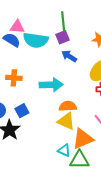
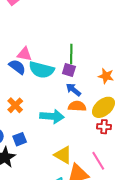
purple square: (63, 37) -> (69, 70), turned 32
orange cross: (14, 78) -> (15, 105), turned 35
orange semicircle: (68, 106) -> (77, 106), moved

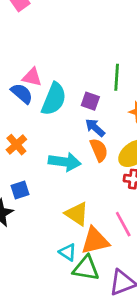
green line: (71, 54) -> (117, 77), moved
cyan semicircle: (41, 70) -> (54, 99), turned -85
orange semicircle: (77, 106) -> (99, 150), turned 60

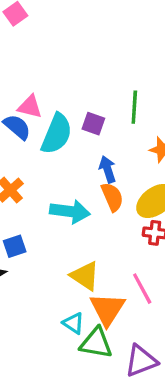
purple square: (90, 101) -> (93, 124), moved
blue arrow: (95, 128) -> (108, 169), turned 30
orange triangle: (95, 241) -> (107, 309), turned -44

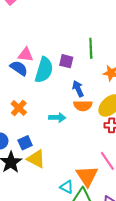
orange semicircle: (112, 197) -> (83, 106), turned 120
cyan arrow: (70, 211) -> (57, 118), size x0.7
yellow triangle: (85, 276) -> (36, 159), moved

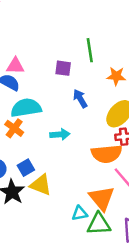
cyan semicircle: (44, 70) -> (26, 108), moved, turned -110
orange semicircle: (83, 106) -> (107, 154), moved, size x1.4
cyan triangle: (67, 187) -> (80, 213), turned -32

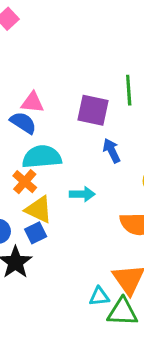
purple square: (63, 68) -> (93, 110), size x1.5
yellow triangle: (41, 185) -> (39, 210), moved

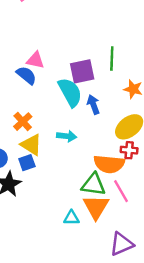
purple square: (93, 110) -> (82, 71), turned -30
cyan semicircle: (42, 157) -> (70, 92), moved, turned 60
green triangle: (122, 312) -> (93, 184), moved

